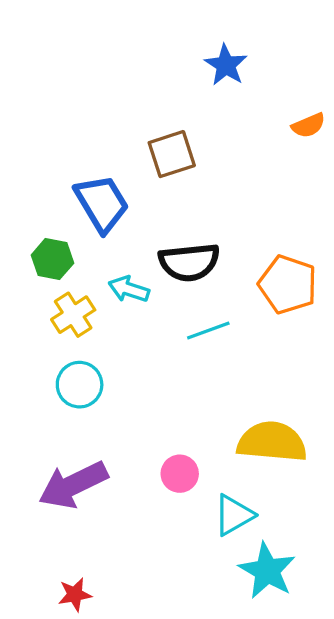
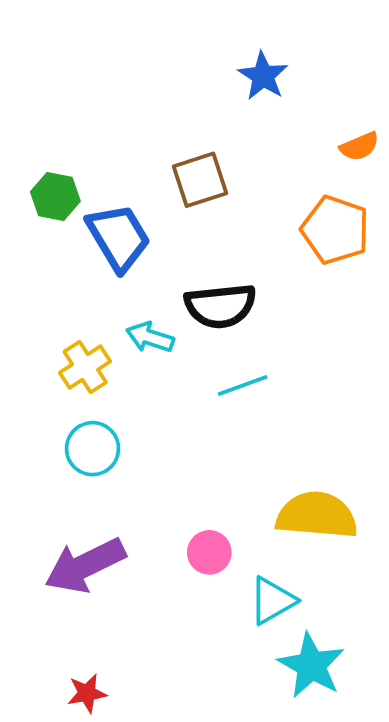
green hexagon: (52, 259) -> (55, 196), moved
orange pentagon: (288, 284) -> (335, 230), moved

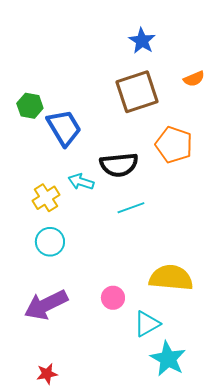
brown square: (200, 180) -> (137, 92), moved, size x1.4
orange pentagon: (335, 230) -> (174, 145), moved

